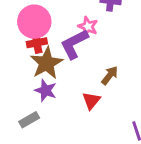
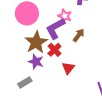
red cross: (37, 43) -> (54, 50), moved, turned -32
brown arrow: (110, 75) -> (79, 35), moved

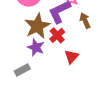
brown arrow: (79, 35) -> (85, 21), turned -64

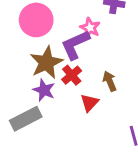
brown arrow: (85, 21) -> (110, 81), moved
gray rectangle: (22, 70) -> (26, 119), size x1.5

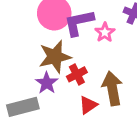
purple L-shape: (75, 45) -> (79, 23), moved
brown arrow: (110, 81) -> (112, 88), size x1.6

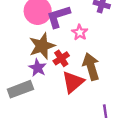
pink star: (105, 32) -> (80, 32), moved
red triangle: (88, 105) -> (73, 82), size x1.5

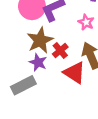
pink star: (80, 32) -> (86, 22), moved
red triangle: (73, 82) -> (74, 73), turned -40

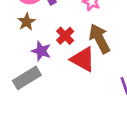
brown star: (40, 40) -> (26, 22), moved, size x0.6

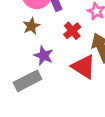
red cross: (65, 36) -> (72, 31), moved

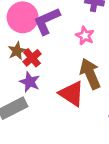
red cross: (72, 31) -> (32, 58), moved

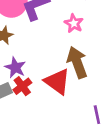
red cross: (32, 58) -> (22, 86), moved

